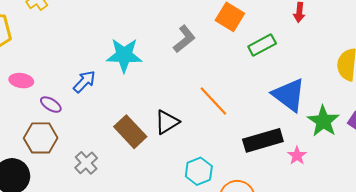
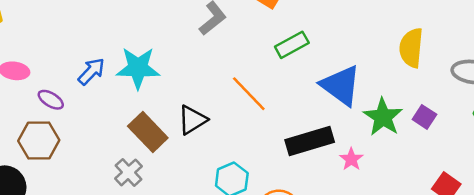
green rectangle: (262, 45) -> (292, 45), moved
cyan star: (124, 55) -> (138, 68), moved
gray cross: (86, 163) -> (128, 172), moved

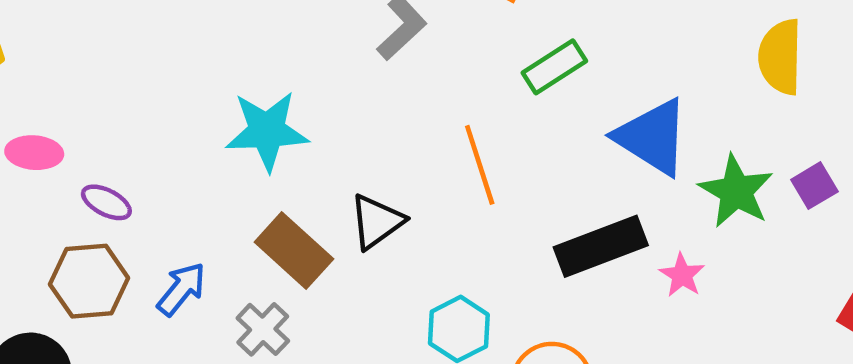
blue arrow: (91, 71) -> (181, 289), moved
orange line: (249, 94) -> (480, 165), turned 30
purple square: (424, 117) -> (814, 186), turned 30

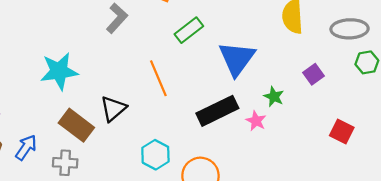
blue triangle: (652, 137) -> (237, 59), turned 39
green star: (736, 191) -> (274, 97), moved, size x0.6
gray cross: (263, 329) -> (65, 163), turned -35

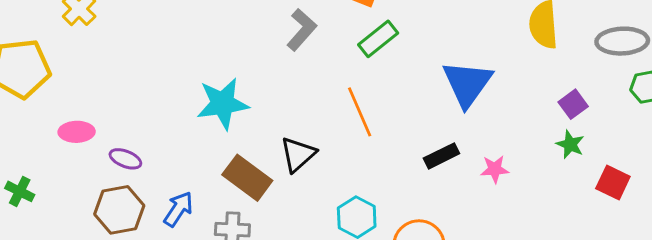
green rectangle: (189, 30) -> (378, 39), moved
green star: (274, 97) -> (570, 144), moved
black rectangle: (217, 111) -> (441, 156), size x0.6
pink star: (256, 121) -> (495, 169), turned -30

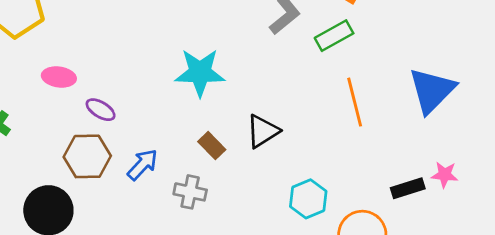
green rectangle: (378, 39) -> (334, 36), moved
orange line: (360, 112) -> (355, 102), moved
black rectangle: (441, 156) -> (408, 188), moved
brown rectangle: (247, 178) -> (212, 146), size x0.6

